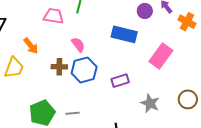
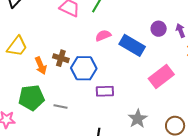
pink semicircle: (78, 45) -> (103, 36), moved, turned -91
orange arrow: (31, 46) -> (41, 66), moved
purple rectangle: (120, 81) -> (105, 91), moved

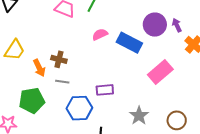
purple circle: (159, 29) -> (155, 25), size x1.5
blue hexagon: (84, 68) -> (79, 108), moved
gray line: (61, 107) -> (62, 82), moved

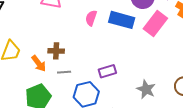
pink semicircle: (100, 34) -> (91, 18), turned -35
pink rectangle: (160, 72) -> (155, 23), moved

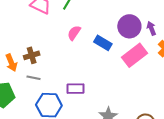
blue rectangle: (122, 20) -> (103, 43), size x0.7
brown cross: (56, 51) -> (32, 55), turned -35

